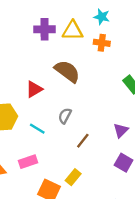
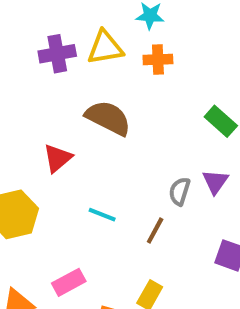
gray semicircle: (65, 116) -> (180, 191), moved
cyan line: (37, 129) -> (102, 215), moved
purple triangle: (121, 130) -> (215, 182), moved

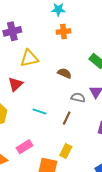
yellow triangle: (105, 48) -> (29, 58), moved
brown semicircle: (108, 118) -> (64, 73), moved, size x0.6
gray semicircle: (180, 191) -> (78, 98), turned 88

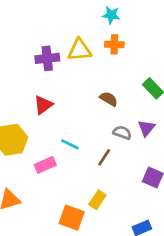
purple cross: (12, 31) -> (47, 58), moved
yellow triangle: (29, 58) -> (80, 50), moved
pink rectangle: (24, 147) -> (45, 165), moved

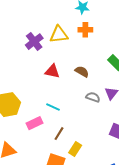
purple cross: (47, 58) -> (34, 42), turned -30
red triangle: (43, 105) -> (52, 71), moved, turned 49
brown line: (104, 157) -> (59, 134), moved

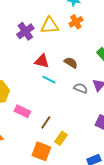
orange cross: (85, 30) -> (76, 22), turned -32
cyan line: (53, 107) -> (49, 80), moved
pink rectangle: (35, 123) -> (22, 111), turned 49

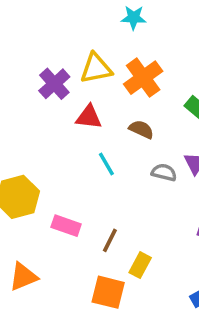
orange cross: (76, 22) -> (143, 78), moved, size x1.5
red triangle: (42, 61) -> (89, 117), moved
cyan line: (49, 80) -> (106, 164), turned 40

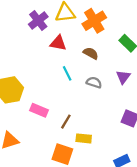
gray semicircle: (164, 172) -> (94, 82), moved
yellow rectangle: (140, 265) -> (84, 138), turned 64

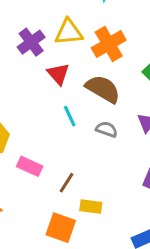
red triangle: (58, 43) -> (58, 74), turned 36
brown semicircle: (91, 53) -> (103, 89), size x1.6

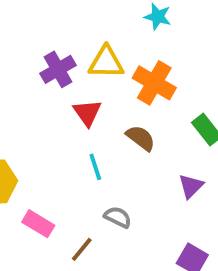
orange cross: (109, 44) -> (154, 83), turned -36
brown semicircle: (103, 89) -> (141, 138), size x0.7
gray semicircle: (107, 129) -> (118, 217), moved

